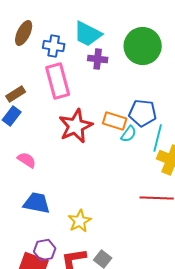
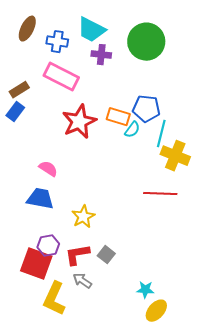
pink rectangle: (58, 81) -> (61, 77), turned -48
pink semicircle: (27, 160) -> (48, 169), moved

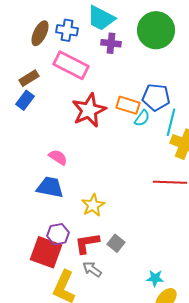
brown ellipse: (27, 29) -> (40, 33), moved

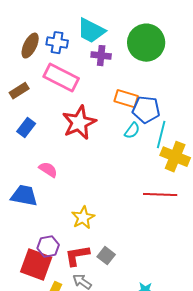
blue rectangle: (25, 100) -> (26, 128), moved
orange rectangle: (128, 105) -> (126, 99), moved
blue trapezoid: (50, 187) -> (24, 196), moved

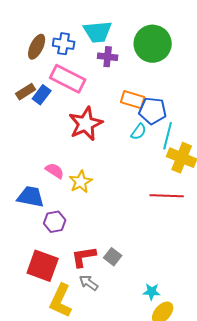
cyan trapezoid: (91, 31) -> (98, 32), turned -32
blue rectangle: (26, 128) -> (42, 95), moved
yellow star: (83, 218) -> (81, 182), moved
purple hexagon: (48, 247) -> (55, 222), moved

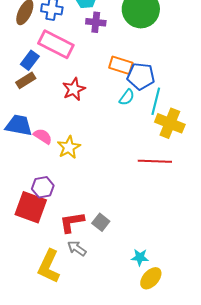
brown rectangle: (26, 92) -> (26, 80), moved
red star: (86, 124) -> (74, 89), size x0.7
blue trapezoid: (31, 197) -> (19, 125), moved
red square: (43, 266) -> (31, 207), moved

